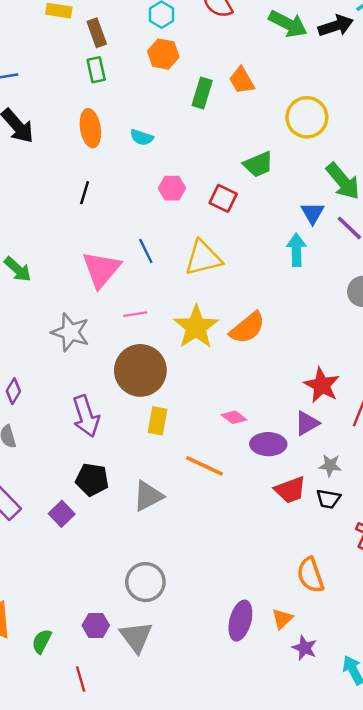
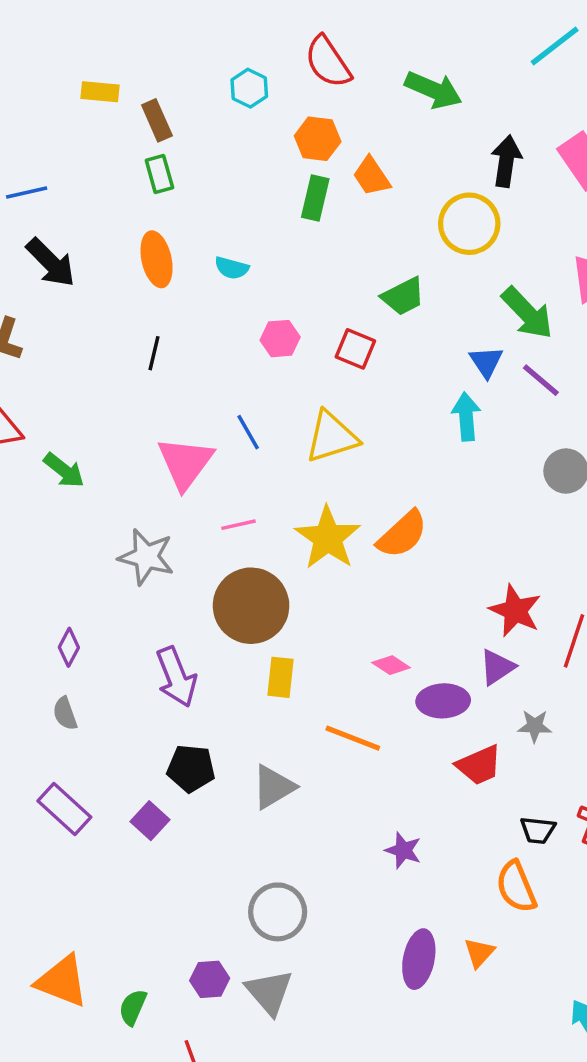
black arrow: (336, 26) -> (506, 161), moved, turned -60
orange hexagon: (163, 54) -> (318, 139), moved
black trapezoid: (328, 499) -> (538, 830), moved
purple star: (305, 648) -> (403, 850), moved

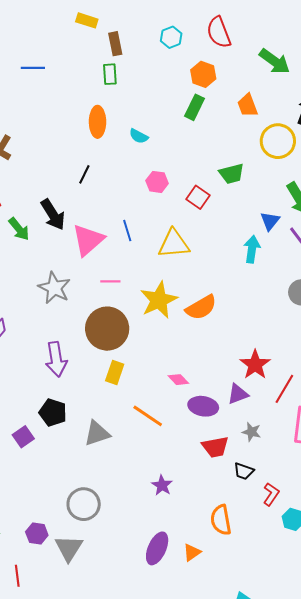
orange trapezoid: (371, 176) -> (248, 105), moved
black arrow: (51, 263) -> (53, 215), moved
black trapezoid: (538, 830) -> (244, 471), moved

